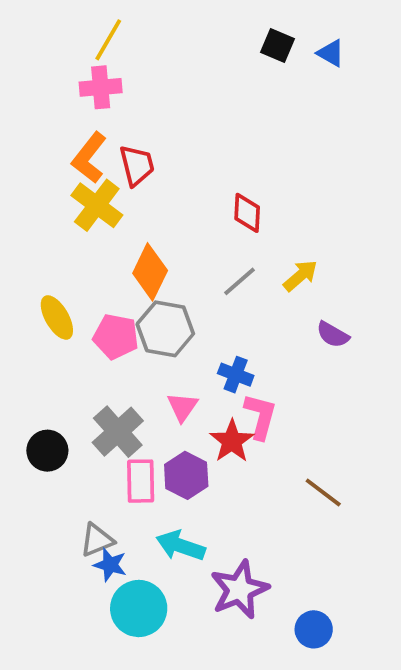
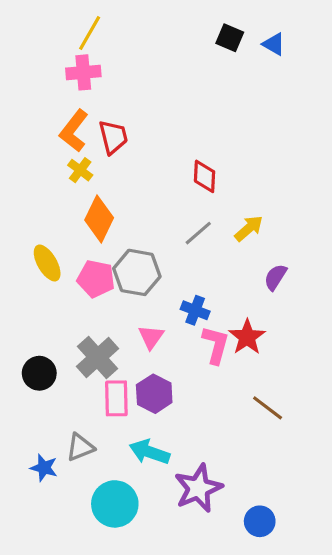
yellow cross: (97, 205) -> (80, 170), size x0.6
orange diamond: (150, 272) -> (99, 219), moved
purple semicircle: (333, 335) -> (275, 277), turned 92
red star: (232, 441) -> (247, 337), moved
blue star: (110, 565) -> (44, 468), moved

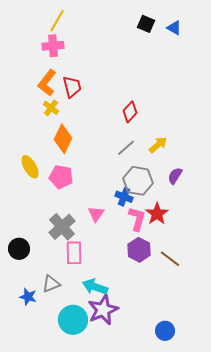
red diamond: (205, 176) -> (130, 112), turned 40
gray hexagon: (137, 272) -> (138, 181), moved
black circle: (39, 373) -> (19, 249), moved
purple hexagon: (154, 394) -> (139, 250), moved
purple star: (198, 488) -> (103, 310), moved

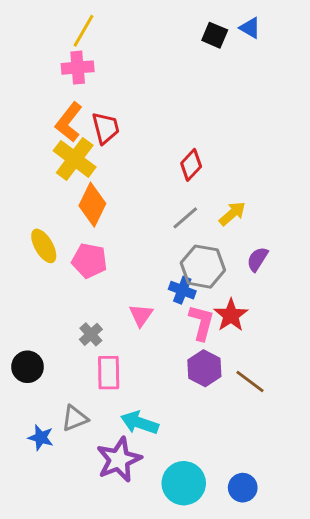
blue triangle: (174, 28) -> (250, 28), moved
yellow cross: (51, 108) -> (75, 159), size x1.8
gray cross: (62, 227) -> (91, 334), size x0.6
purple star: (103, 310) -> (119, 460), moved
cyan circle: (73, 320) -> (184, 483), moved

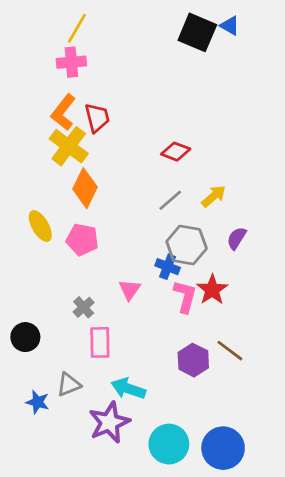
black square: (215, 35) -> (197, 32), size x1.6
red diamond: (191, 165) -> (176, 152), turned 68
purple hexagon: (204, 368) -> (193, 360), moved
blue circle: (243, 488) -> (223, 448), size x1.6

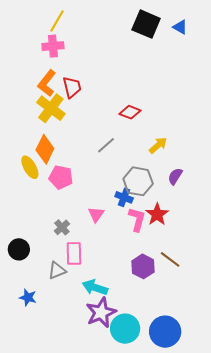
blue triangle: (230, 26) -> (180, 27), moved
orange diamond: (85, 188) -> (45, 149), moved
gray line: (170, 200) -> (106, 145), moved
gray triangle: (69, 384) -> (57, 270), moved
purple star: (109, 422) -> (101, 313), moved

